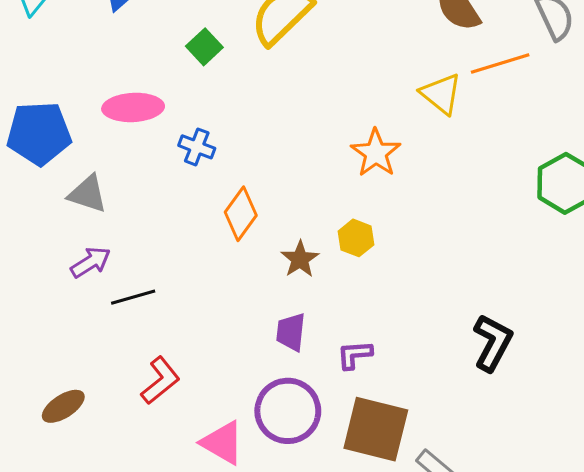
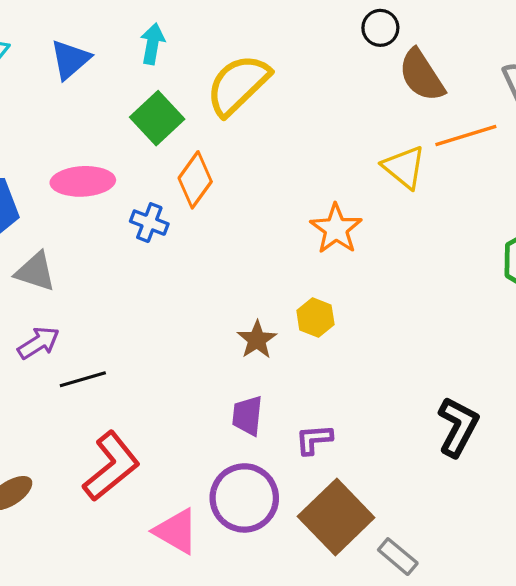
green square: (204, 47) -> (157, 118), size x1.4
orange diamond: (241, 214) -> (195, 180), moved
red L-shape: (160, 381) -> (111, 466), size x1.4
brown square: (376, 429) -> (336, 517), turned 32

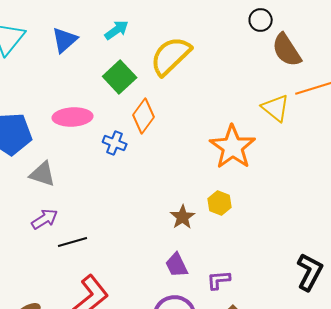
cyan arrow: (152, 44) -> (117, 30), turned 45
orange star: (336, 229) -> (233, 147), size x1.4
purple trapezoid: (247, 416) -> (177, 265), turned -32

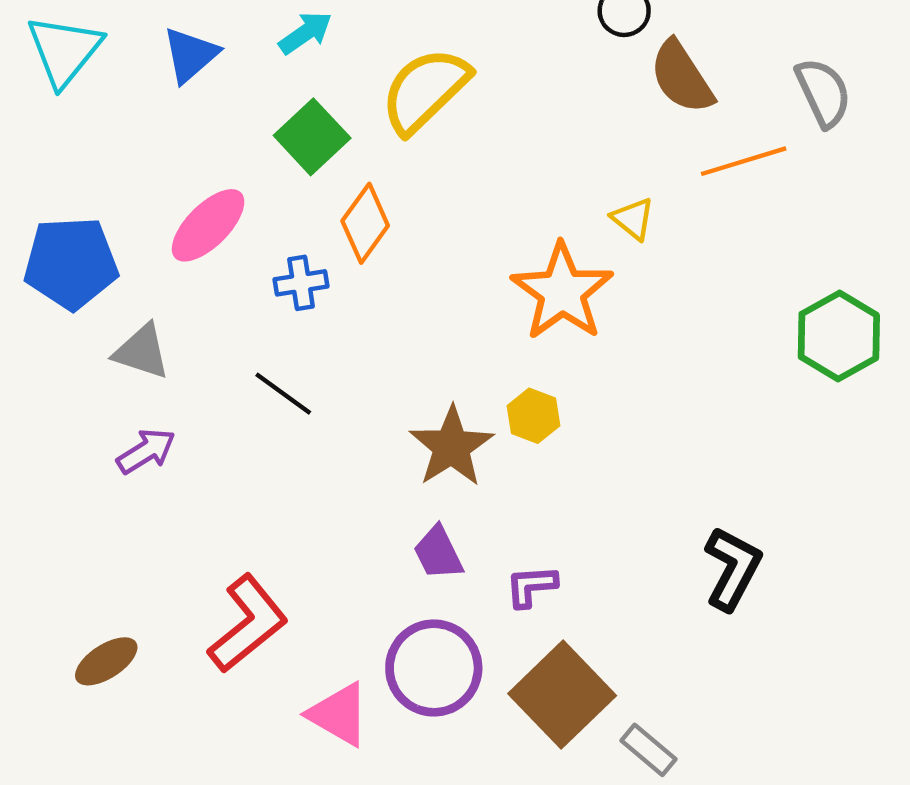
yellow triangle: (276, 108) -> (633, 219), moved, size x0.7
pink ellipse: (73, 117) -> (208, 225), turned -42
blue cross: (115, 143) -> (301, 283), turned -30
brown star: (183, 217) -> (452, 447), size x1.5
black line: (73, 242) -> (283, 394), moved, turned 52

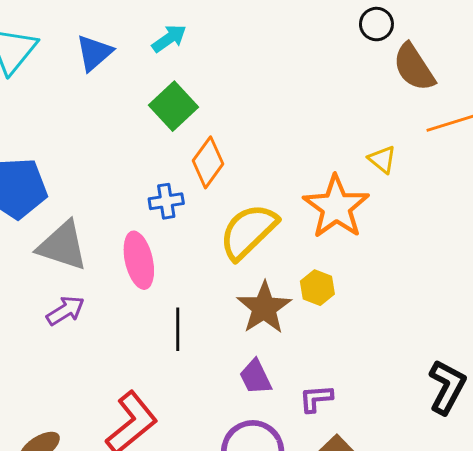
yellow semicircle: (425, 90) -> (248, 231), moved
pink ellipse: (208, 225) -> (139, 260), moved, turned -58
gray triangle: (142, 352) -> (63, 246), size x1.4
black line: (283, 394) -> (178, 329), moved, turned 54

